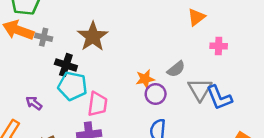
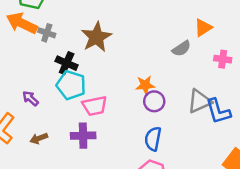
gray semicircle: (176, 69) -> (181, 49), moved
gray triangle: (200, 89) -> (199, 101), turned 30
pink trapezoid: (98, 104) -> (95, 106), turned 65

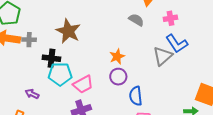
gray semicircle: (181, 49) -> (136, 20), turned -98
purple circle: (154, 101) -> (118, 77), moved
blue L-shape: (218, 111) -> (177, 44), moved

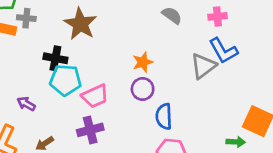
gray cross: (29, 40) -> (26, 18), moved

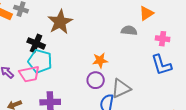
gray semicircle: (172, 15) -> (129, 30), turned -42
gray triangle: (203, 66) -> (121, 88), moved
pink trapezoid: (95, 96) -> (29, 74), moved

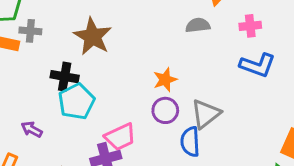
cyan pentagon: (40, 61) -> (76, 101), turned -30
blue L-shape: (161, 65) -> (258, 65), turned -40
pink trapezoid: (29, 74) -> (120, 137), moved

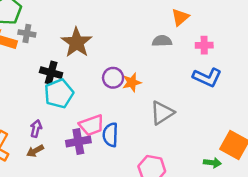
purple circle: (165, 110) -> (113, 78), moved
purple arrow: (32, 129) -> (36, 129), moved, turned 70
blue semicircle: (190, 142) -> (110, 135), moved

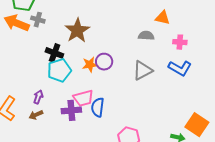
orange triangle: (180, 17) -> (163, 18), turned 49
orange star: (132, 82) -> (90, 65), moved
gray triangle: (162, 113) -> (143, 70), moved

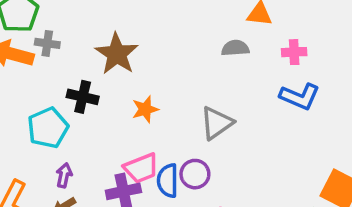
purple circle: (104, 62) -> (195, 174), moved
cyan pentagon: (59, 70) -> (48, 128), moved
gray triangle: (143, 70) -> (217, 123), moved

